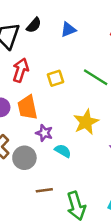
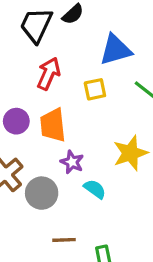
blue triangle: (68, 30) -> (116, 50), moved, size x1.5

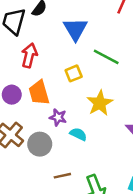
blue triangle: (116, 50) -> (75, 29), turned -35
yellow square: (95, 89) -> (74, 73), moved

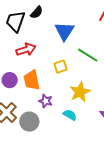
red arrow: (29, 55) -> (26, 50), turned 54
cyan semicircle: (78, 134) -> (70, 115), moved

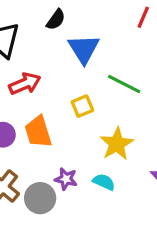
black semicircle: (37, 12) -> (56, 20), moved
purple star: (46, 101) -> (66, 179), moved

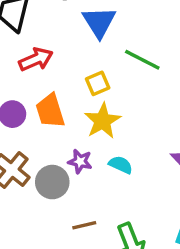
yellow star: (117, 144) -> (103, 121), moved

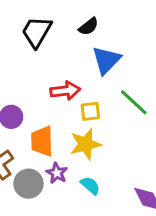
red arrow: (36, 59) -> (65, 91), moved
orange trapezoid: (50, 111) -> (42, 141), moved

